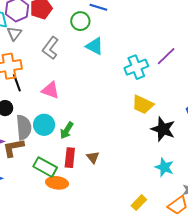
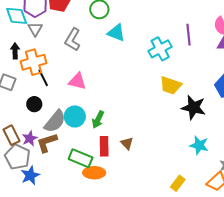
purple line: (166, 56) -> (188, 35), turned -45
gray semicircle: (24, 127) -> (55, 121), turned 50

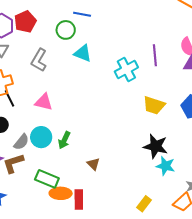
yellow trapezoid: (171, 85) -> (154, 105), moved
black star: (194, 107) -> (156, 146), moved
gray semicircle: (55, 121) -> (21, 142), size x0.7
red rectangle: (104, 146) -> (79, 200), moved

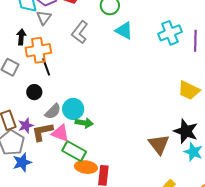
cyan cross: (126, 69) -> (170, 33), moved
pink triangle: (44, 102) -> (60, 133), moved
green arrow: (64, 140) -> (84, 123), moved, turned -114
brown triangle: (93, 164) -> (159, 144), moved, size x1.6

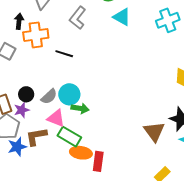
black line: (46, 67) -> (64, 54), moved, turned -54
black circle: (34, 92) -> (26, 94), moved
brown L-shape: (42, 132) -> (36, 136), moved

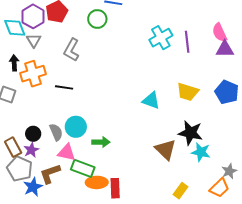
cyan triangle: (122, 17) -> (151, 100), moved
gray semicircle: (49, 96) -> (56, 132), turned -60
green arrow: (80, 108) -> (101, 142), moved

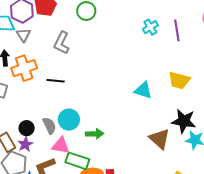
cyan cross: (161, 38) -> (150, 27), size x0.7

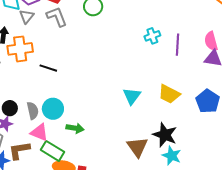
gray L-shape: (62, 43) -> (57, 17), moved, turned 120
cyan triangle: (143, 90) -> (132, 96), turned 36

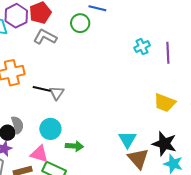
gray triangle: (27, 16) -> (57, 93), moved
gray L-shape: (57, 17) -> (45, 37), turned -35
cyan triangle: (132, 96) -> (127, 139), moved
gray semicircle: (33, 111) -> (17, 125), moved

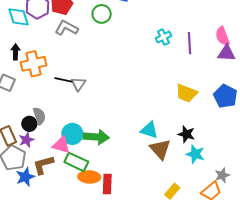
cyan circle: (50, 129) -> (72, 134), moved
cyan triangle: (127, 139) -> (149, 130), turned -42
black star: (164, 144) -> (186, 134), size x0.7
green arrow: (74, 146) -> (96, 137), size x1.4

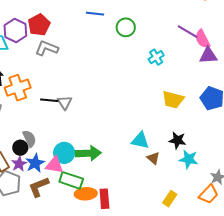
green circle: (102, 14) -> (126, 27), moved
cyan cross: (163, 37) -> (156, 57), moved
purple line: (189, 43) -> (188, 32), moved, turned -50
brown triangle: (160, 149) -> (153, 158), size x0.6
blue star: (25, 177) -> (35, 163), moved

